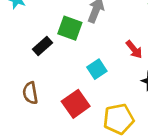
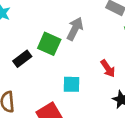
cyan square: (97, 69) -> (72, 84), turned 30

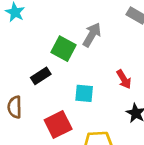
black rectangle: (22, 59) -> (41, 76), moved

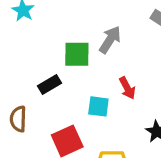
green square: (63, 49) -> (77, 54), turned -30
red arrow: (124, 79) -> (127, 88), moved

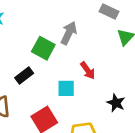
green square: (77, 54) -> (43, 48), turned 35

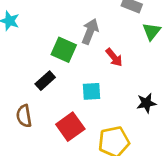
red arrow: (88, 70) -> (114, 57), moved
black star: (116, 103) -> (146, 103), turned -30

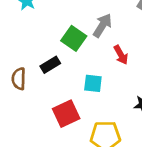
brown semicircle: (24, 116) -> (19, 79), moved

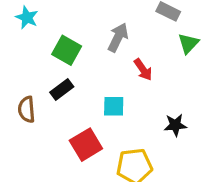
green square: (74, 38) -> (67, 50), moved

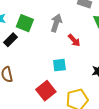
green square: (67, 50) -> (25, 23), moved
black rectangle: (62, 89) -> (10, 40), moved

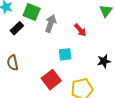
gray arrow: (56, 23) -> (51, 23), moved

